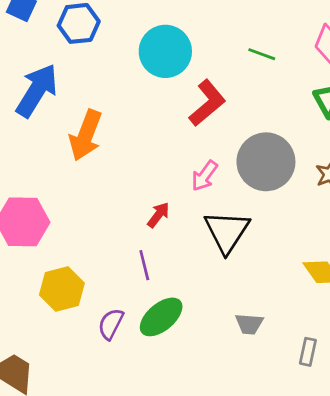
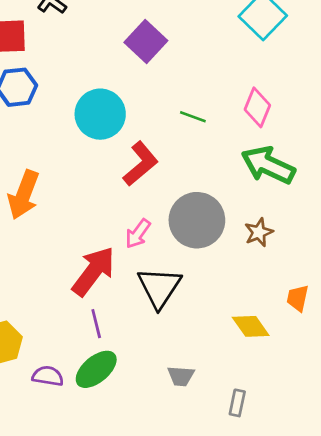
red arrow: (158, 215) -> (93, 271), size x2.0
purple line: (144, 265) -> (96, 324), moved
purple semicircle: (111, 324) -> (48, 376), turned 72

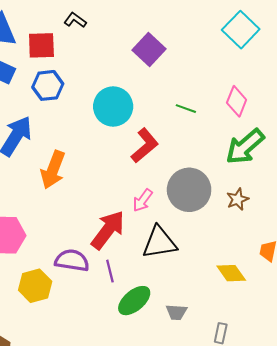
green arrow: (268, 165) -> (245, 147), turned -66
black triangle: (159, 287) -> (160, 243), turned 48
green ellipse: (96, 369) -> (134, 301), moved
purple semicircle: (48, 376) -> (72, 260), moved, size x1.4

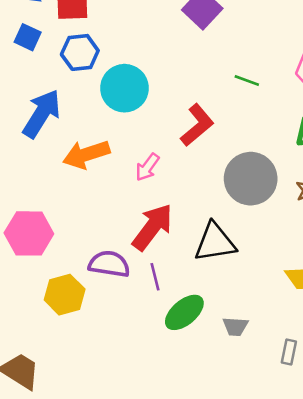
cyan circle: (113, 107) -> (124, 88), moved
orange arrow: (53, 170) -> (86, 154), turned 51
pink arrow: (143, 200) -> (147, 167), moved

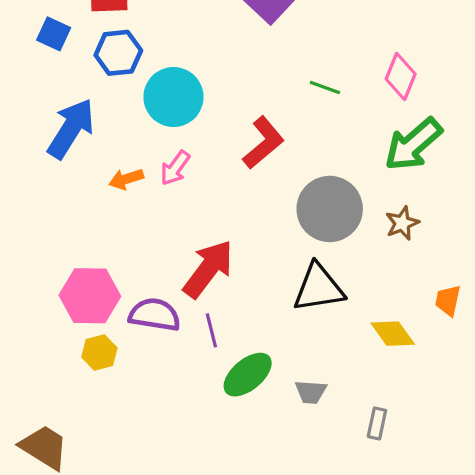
orange arrow: (86, 154) -> (126, 179), size x0.6
pink arrow: (147, 167) -> (175, 168), moved
pink hexagon: (29, 233) -> (90, 296), moved
black triangle: (215, 242) -> (319, 288), moved
yellow hexagon: (65, 295) -> (99, 353), size x0.7

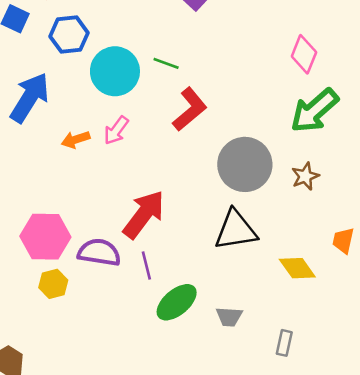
green line: (325, 88) -> (166, 63), moved

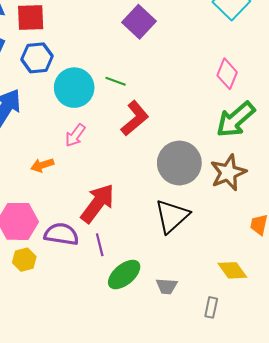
orange arrow: (76, 140) -> (42, 165), moved
brown star: (305, 176) -> (228, 173), size x1.6
black triangle: (236, 230) -> (172, 216), turned -33
yellow diamond: (297, 268) -> (232, 270), moved

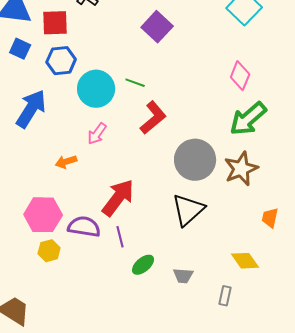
green ellipse: (124, 275) -> (143, 265), size x0.7

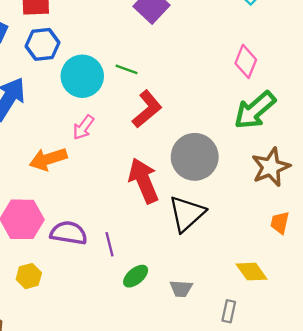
orange arrow: (66, 162) -> (48, 159), size x1.5
brown star: (241, 169) -> (271, 167), moved
red arrow: (118, 198) -> (144, 181), moved, turned -60
yellow hexagon: (49, 251) -> (29, 276), moved

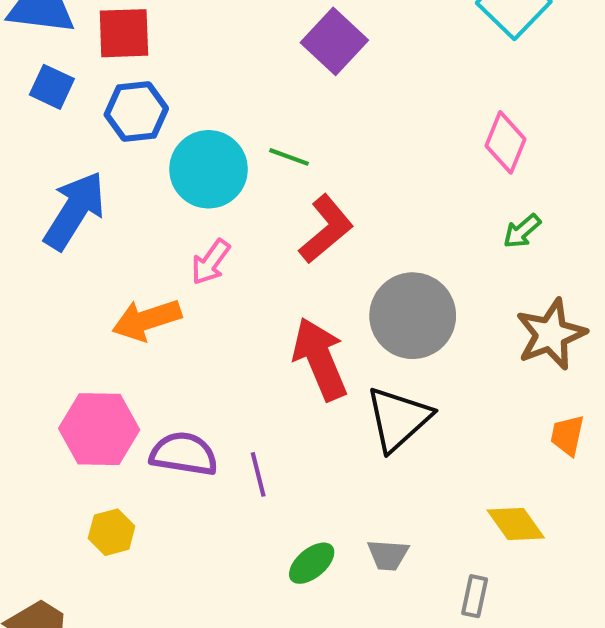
green arrow: (255, 110) -> (522, 231), size x0.5
green ellipse: (136, 276) -> (312, 563), moved

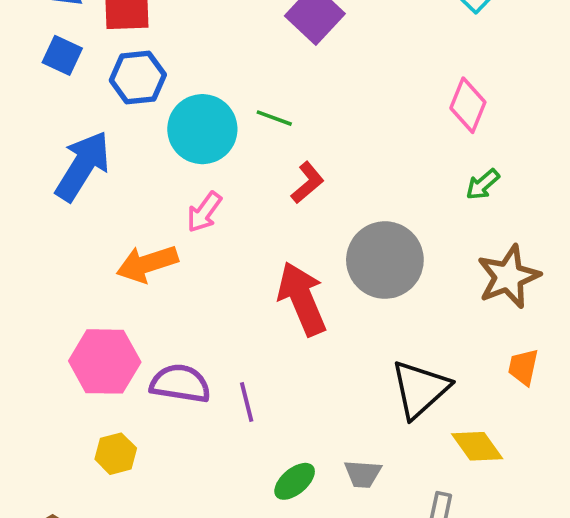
red L-shape: (326, 229) -> (307, 183), size x0.7
black triangle: (398, 419) -> (420, 389), moved

